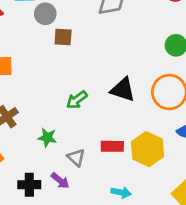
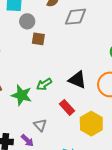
green star: (47, 138) -> (22, 95), moved, size x1.5
red rectangle: (112, 146) -> (67, 107), moved, turned 42

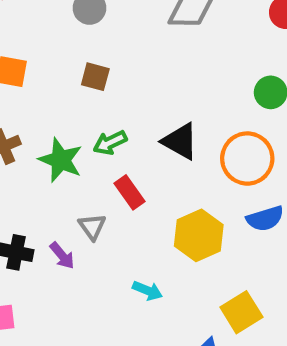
brown square: (38, 39) -> (95, 77), moved
red rectangle: (67, 107) -> (130, 192), moved

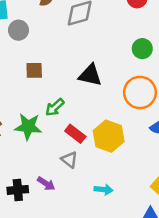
black triangle: (180, 141) -> (90, 75), moved
gray triangle: (92, 227) -> (69, 160), moved
yellow hexagon: (199, 235) -> (109, 136), moved

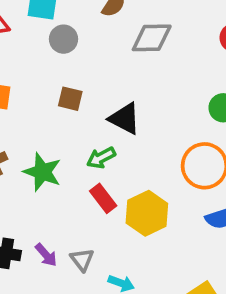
black triangle: (90, 75) -> (125, 119), moved
green arrow: (55, 107) -> (101, 158), moved
gray triangle: (69, 160) -> (82, 260), moved

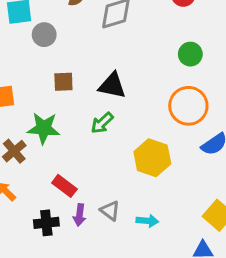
green star: (42, 172) -> (44, 128), moved
red rectangle: (103, 198) -> (64, 186), moved
purple arrow: (46, 255) -> (80, 215), turned 65

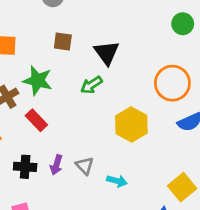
green circle: (190, 54) -> (183, 24), moved
black triangle: (112, 86) -> (107, 53), turned 32
red rectangle: (64, 186) -> (36, 120), moved

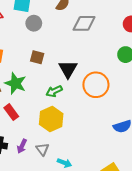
orange circle: (172, 83) -> (96, 85), moved
yellow hexagon: (131, 124) -> (51, 119), moved

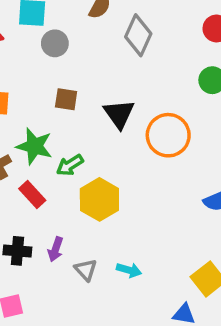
gray diamond: (84, 23) -> (138, 35), turned -60
green arrow: (54, 91) -> (70, 165), moved
gray triangle: (42, 149) -> (86, 270), moved

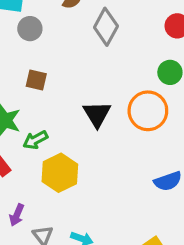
black triangle: (119, 114) -> (97, 114), moved
orange circle: (168, 135) -> (148, 111), moved

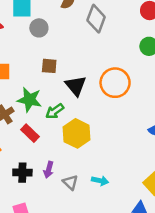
orange circle: (148, 111) -> (115, 83), moved
black triangle: (97, 114) -> (76, 86), moved

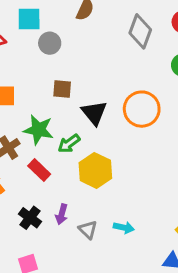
gray diamond: (96, 19) -> (140, 31), moved
black cross: (22, 173) -> (30, 218), turned 36

